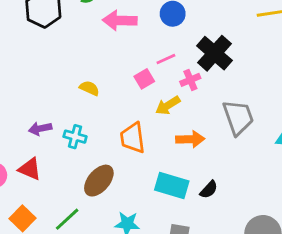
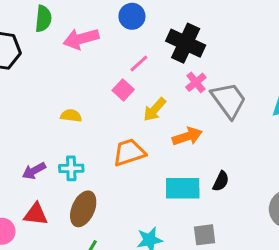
pink cross: (190, 80) -> (196, 82), moved
orange trapezoid: (133, 138) -> (129, 152), turned 96
brown ellipse: (99, 181) -> (83, 209), moved

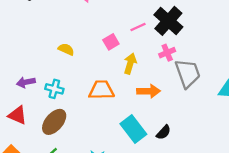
pink line: (139, 64) -> (138, 27), moved
yellow arrow: (155, 109) -> (130, 64), turned 138
cyan rectangle: (183, 188) -> (133, 129), turned 36

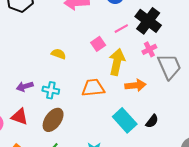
yellow arrow: (130, 64) -> (117, 62), size x1.4

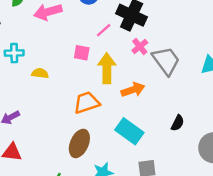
pink square: (98, 44) -> (82, 53), turned -32
cyan cross: (51, 90) -> (14, 53), moved
brown ellipse: (53, 120) -> (79, 143), moved
black semicircle: (152, 121) -> (178, 123), moved

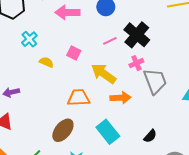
cyan cross: (14, 53) -> (29, 39), turned 35
pink square: (82, 53) -> (74, 53), moved
yellow arrow: (107, 68) -> (104, 74), turned -70

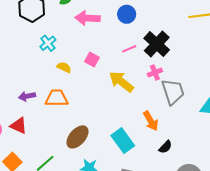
orange trapezoid: (79, 98) -> (57, 98), moved
orange arrow: (120, 98) -> (151, 121), moved, turned 60

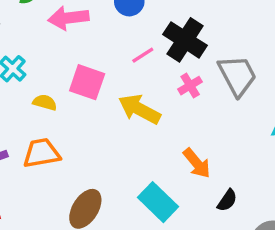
pink square: (92, 59) -> (87, 82), size x1.5
gray trapezoid: (173, 92) -> (237, 75), moved

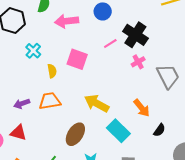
gray trapezoid: (237, 75) -> (168, 76), moved
yellow semicircle: (45, 102) -> (52, 71), turned 64
yellow arrow: (139, 109) -> (97, 103), moved

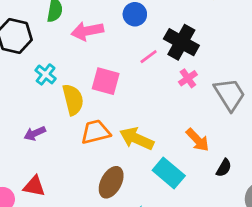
yellow semicircle: (52, 71) -> (73, 100), size x1.6
orange trapezoid: (50, 101) -> (96, 132), moved
purple arrow: (22, 104) -> (35, 133), moved

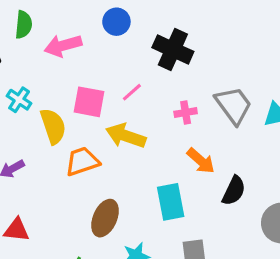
pink line: (149, 57) -> (132, 92), moved
pink cross: (188, 78) -> (186, 113), moved, turned 30
yellow arrow: (137, 139) -> (126, 136), moved
black semicircle: (224, 168) -> (234, 191), size x1.4
cyan rectangle: (169, 173) -> (171, 202), turned 44

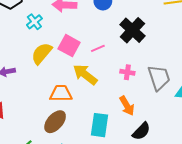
cyan cross: (19, 100) -> (34, 22), moved
yellow semicircle: (53, 126) -> (42, 53), turned -140
orange trapezoid: (82, 161) -> (61, 93), moved

